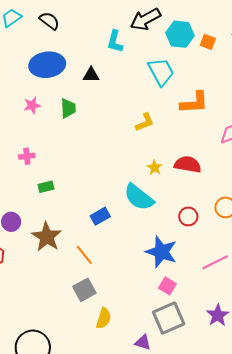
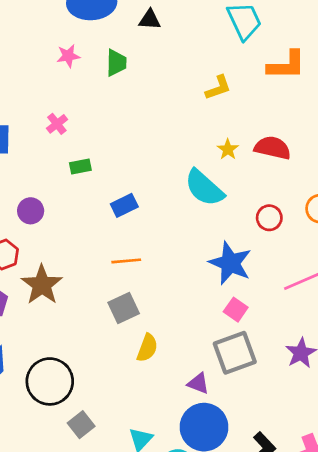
pink cross: (27, 156) -> (57, 124), turned -35
blue rectangle: (100, 216) -> (124, 205), moved
brown star: (47, 237) -> (42, 285), moved
orange line: (84, 255) -> (126, 261), turned -60

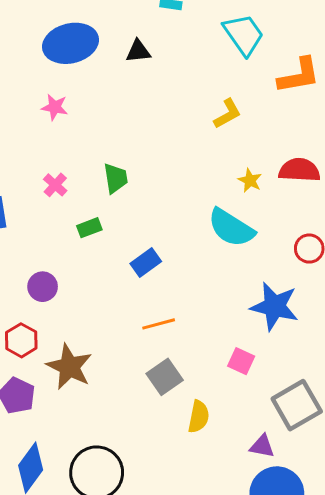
pink star: (68, 56) -> (55, 107), turned 30
green trapezoid: (116, 63) -> (116, 178), moved
pink square: (236, 310) -> (241, 361), moved

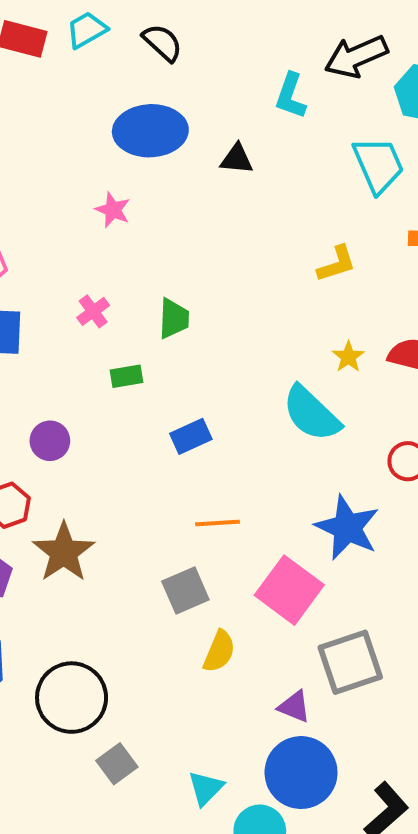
orange line: (159, 324) -> (218, 523), moved
pink square: (241, 361) -> (289, 590), size x1.8

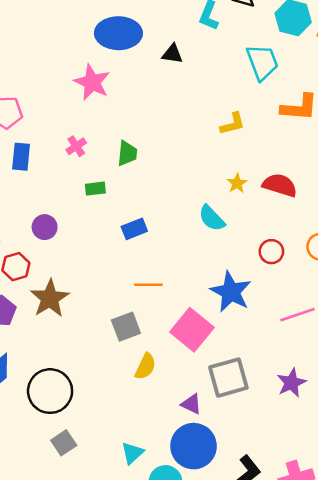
pink star: (113, 210) -> (92, 82), size x1.6
cyan semicircle: (311, 414) -> (212, 218), size x0.7
gray square: (117, 764) -> (64, 443), moved

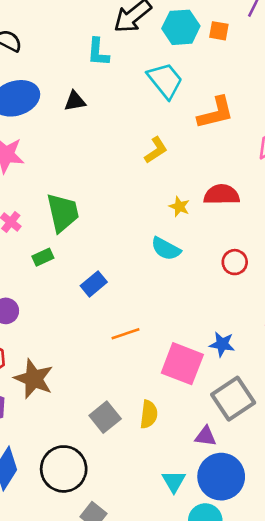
green trapezoid: (127, 153) -> (63, 213), size x1.5
blue star: (231, 292) -> (222, 344), moved, size x0.6
gray square: (126, 327) -> (105, 417), moved
cyan triangle: (132, 453) -> (174, 481), moved

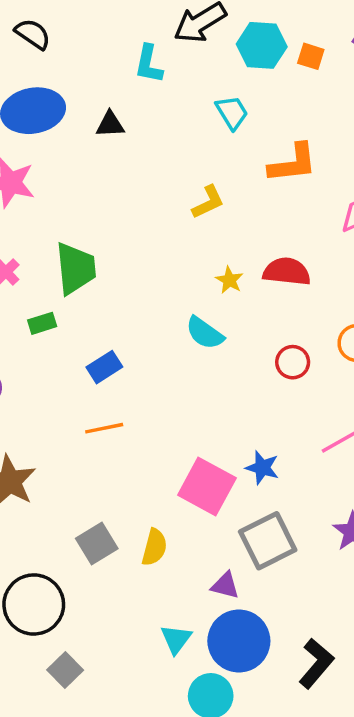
cyan trapezoid: (165, 81) -> (232, 112), size x0.7
orange line: (126, 334) -> (104, 428), moved

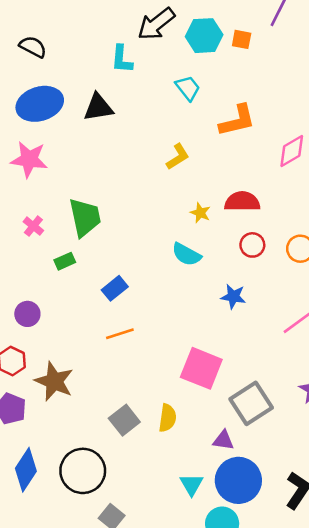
black triangle: (110, 124) -> (98, 107), size x1.4
red circle: (293, 362) -> (252, 245), moved
blue star: (262, 468) -> (233, 296), moved

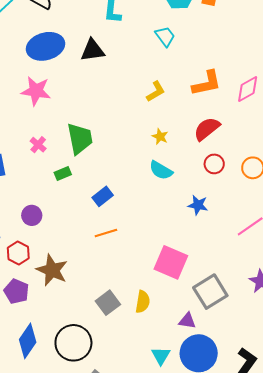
orange L-shape: (237, 121) -> (207, 83), moved
red semicircle: (242, 202) -> (207, 129), turned -40
yellow star: (200, 213) -> (160, 137), moved

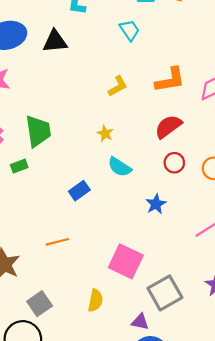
yellow star: (160, 137) -> (105, 134), moved
blue rectangle: (103, 196) -> (79, 191), moved
blue star: (198, 205) -> (156, 204), turned 30
orange line: (106, 233) -> (57, 242), moved
gray square: (108, 303) -> (40, 304), moved

